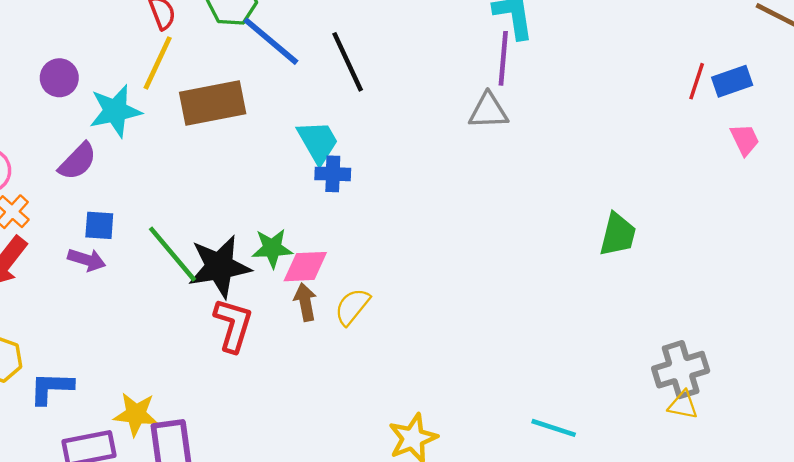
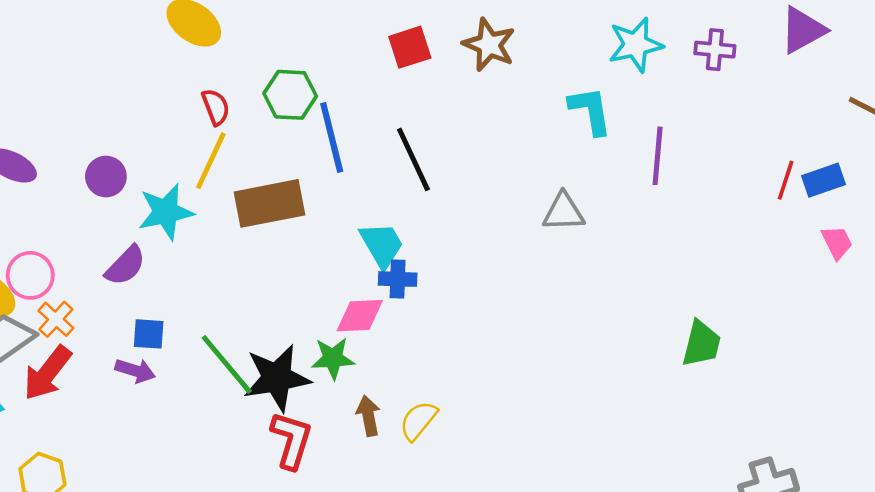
blue line: (271, 41) -> (332, 137), turned 36
purple line: (503, 58) -> (658, 156), moved
pink diamond: (305, 267) -> (360, 316), moved

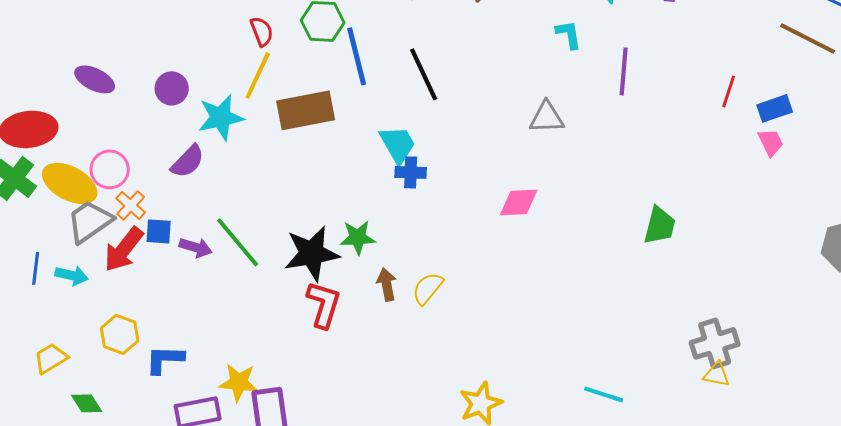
cyan L-shape: (590, 111) -> (569, 34), size x0.7
blue rectangle: (824, 180) -> (775, 108), moved
pink diamond: (360, 316) -> (519, 202), moved
blue square: (149, 334) -> (159, 231), moved
green line: (227, 364) -> (238, 242), moved

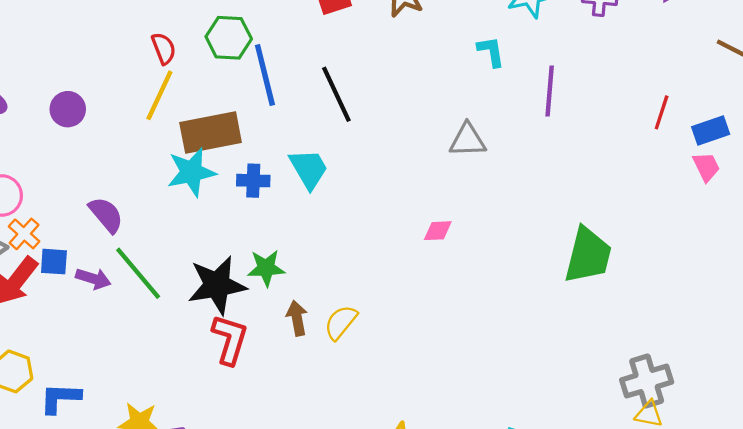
cyan star: (221, 117) -> (191, 172), moved
purple semicircle: (188, 161) -> (106, 215), moved, turned -84
blue cross: (411, 172) -> (253, 181), moved
pink diamond: (519, 202) -> (438, 231), size x0.7
green trapezoid: (660, 225) -> (588, 255), size x1.4

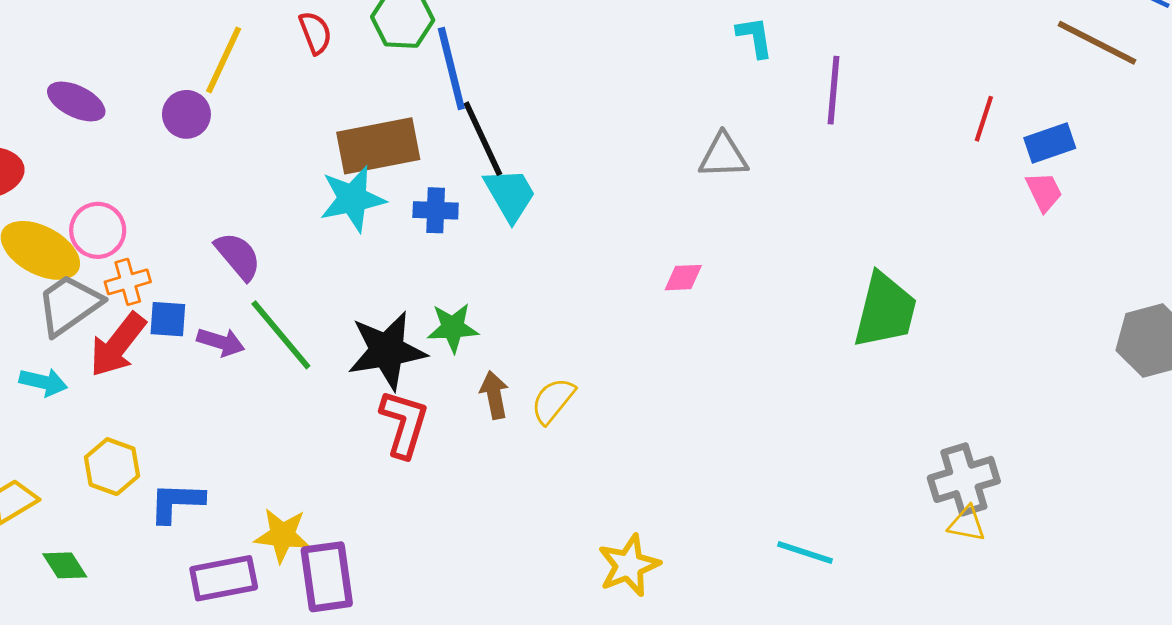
black line: (336, 94) -> (483, 139), moved
yellow line: (159, 95) -> (224, 60), moved
orange cross: (24, 234) -> (128, 282), turned 32

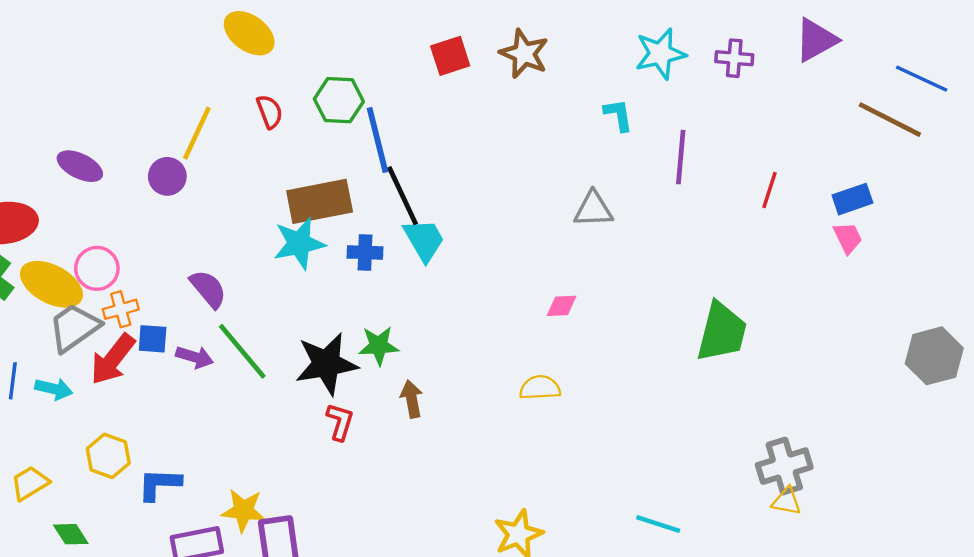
red line: (984, 119) -> (769, 190), moved
yellow semicircle: (553, 401) -> (540, 388), moved, turned 48
red L-shape: (404, 424) -> (340, 422), size x0.7

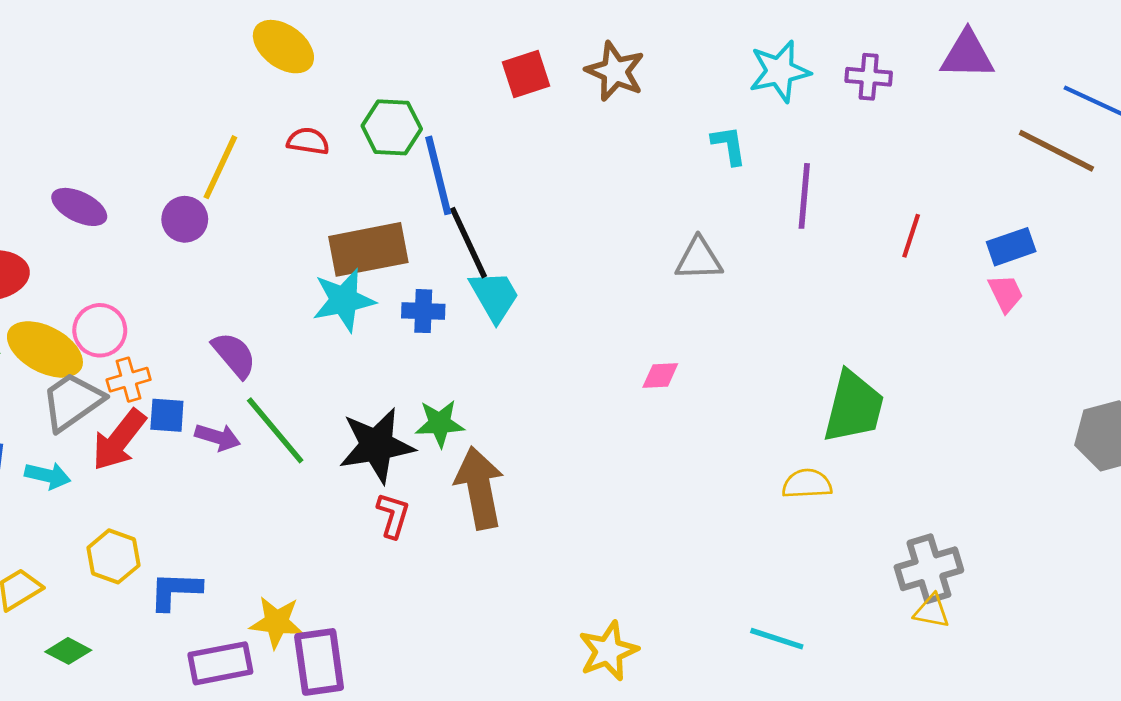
purple triangle: (816, 40) -> (967, 55), turned 30
red semicircle: (270, 112) -> (308, 141), turned -60
yellow semicircle: (540, 388) -> (807, 484), moved
brown arrow: (412, 399) -> (479, 488), size x1.8
green diamond: (71, 534) -> (68, 651), turned -30

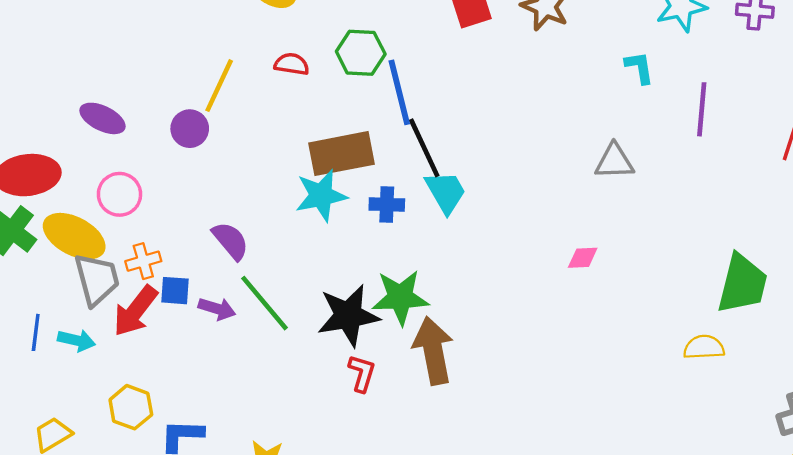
pink circle: (100, 330) -> (119, 194), moved
gray trapezoid: (72, 402) -> (97, 279), turned 110
green star: (440, 423) -> (400, 297), size x1.4

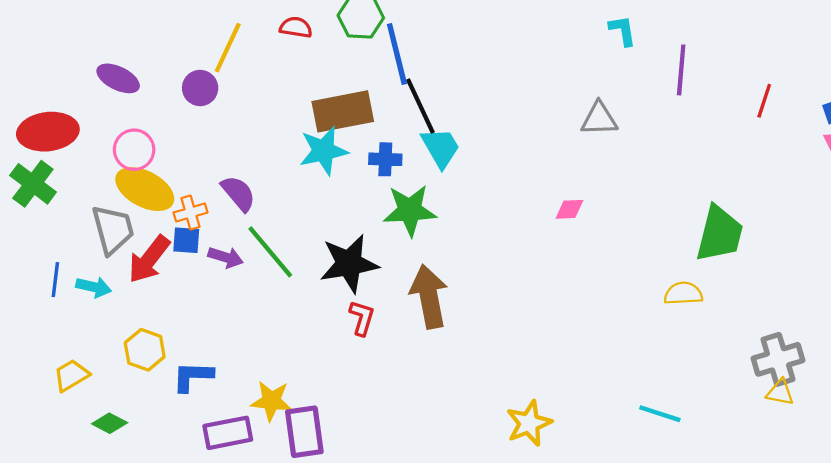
yellow ellipse: (74, 236) -> (145, 189), moved
orange cross: (143, 261) -> (191, 213), moved
green star: (400, 297) -> (410, 210), moved

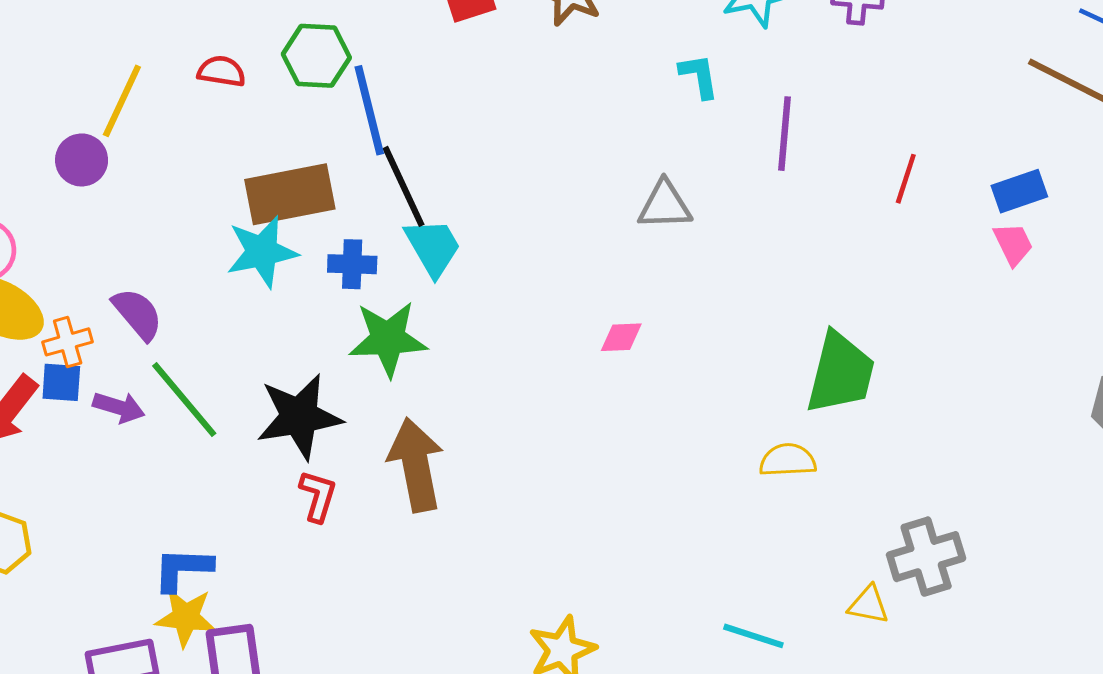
blue L-shape: (193, 376) -> (183, 569), moved
yellow triangle: (780, 392) -> (869, 605), moved

